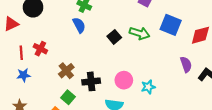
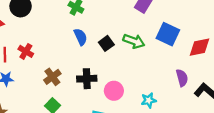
blue semicircle: (79, 25) -> (81, 37), moved
black cross: (91, 81) -> (87, 79), moved
cyan star: (148, 87) -> (149, 100), moved

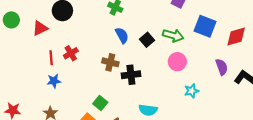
red cross: (26, 51) -> (71, 53), turned 32
brown cross: (52, 77) -> (110, 62), moved, turned -35
pink circle: (114, 91) -> (177, 62), moved

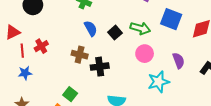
red triangle: (40, 28) -> (13, 32), moved
purple semicircle: (222, 67) -> (179, 61), moved
cyan star: (192, 91) -> (158, 82), size x1.5

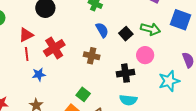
red cross: (41, 46) -> (54, 48), size x1.5
red line: (22, 51) -> (27, 54), moved
pink circle: (145, 54) -> (145, 55), moved
black cross: (100, 67) -> (125, 73), moved

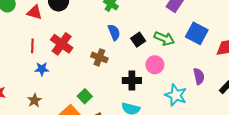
red triangle: (26, 35) -> (34, 12), moved, turned 35
red cross: (54, 48) -> (62, 44), turned -30
cyan star: (169, 81) -> (176, 95), turned 30

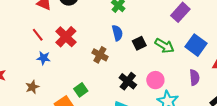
red line: (32, 46) -> (38, 35), turned -48
pink circle: (155, 65) -> (155, 80), moved
purple semicircle: (199, 76) -> (194, 77), moved
black cross: (132, 80) -> (128, 81), turned 30

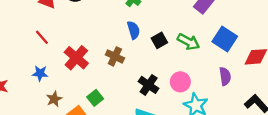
red cross: (66, 37) -> (76, 58), moved
blue star: (44, 58) -> (40, 73), moved
brown star: (32, 87) -> (54, 99), moved

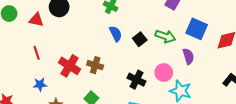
red line: (42, 37) -> (37, 53), turned 32
brown cross: (115, 56) -> (95, 65), moved
purple semicircle: (225, 76) -> (188, 56), moved

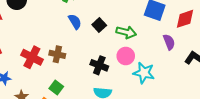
green arrow: (165, 36) -> (126, 32), moved
purple semicircle: (188, 56) -> (169, 42), moved

